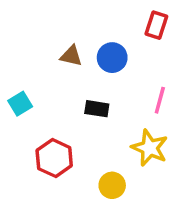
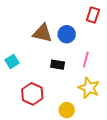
brown triangle: (71, 56) -> (42, 33), size x1.5
pink line: (160, 100) -> (86, 59), moved

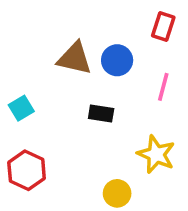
pink line: (86, 59) -> (163, 87), moved
red hexagon: (32, 94) -> (27, 170), moved

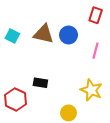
cyan square: (21, 108) -> (12, 36), moved, turned -32
black rectangle: (101, 113) -> (40, 83), moved

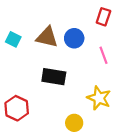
pink line: (96, 51) -> (103, 55), turned -35
black rectangle: (40, 83) -> (54, 77), moved, size x1.5

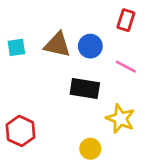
cyan square: (13, 39) -> (16, 47), turned -35
pink line: (103, 55) -> (126, 67), turned -42
black rectangle: (54, 77) -> (85, 89), moved

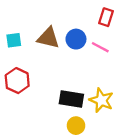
pink line: (126, 67) -> (100, 47), moved
black rectangle: (85, 89) -> (71, 99), moved
red hexagon: (20, 131) -> (17, 81), moved

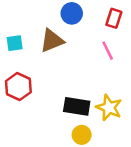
brown triangle: (48, 38) -> (52, 41), turned -35
blue circle: (76, 39) -> (72, 13), moved
pink line: (100, 47) -> (108, 51), turned 36

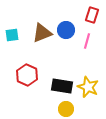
blue circle: (72, 13) -> (66, 30), moved
pink line: (108, 51) -> (87, 41), turned 42
red hexagon: (18, 87) -> (27, 75), moved

